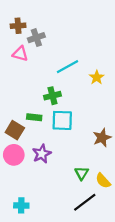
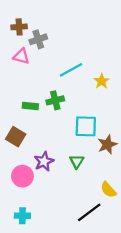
green rectangle: (34, 117) -> (30, 106), moved
cyan square: (62, 120) -> (86, 126), moved
pink circle: (14, 155) -> (22, 176), moved
green triangle: (82, 173) -> (77, 161), moved

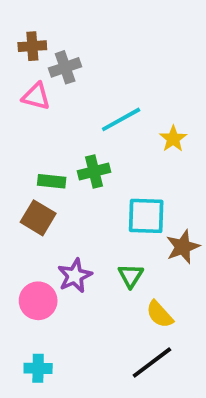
brown square: (16, 137) -> (38, 218), moved
yellow semicircle: (108, 190) -> (160, 314), moved

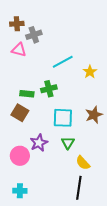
cyan square: (146, 216) -> (63, 118), moved
brown star: (183, 247) -> (94, 115), moved
black line: (152, 363) -> (79, 188), turned -45

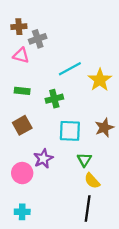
yellow star: (90, 72) -> (100, 80), size x1.5
green rectangle: (27, 94) -> (22, 91), moved
brown square: (20, 113) -> (22, 125), turned 30
green triangle: (68, 143) -> (84, 160), moved

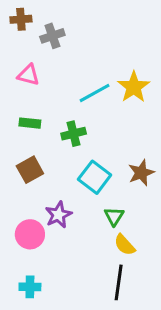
brown cross: (19, 27) -> (21, 19), moved
gray cross: (38, 39) -> (52, 36), moved
yellow star: (100, 80) -> (134, 87), moved
cyan square: (70, 131) -> (95, 177), turned 35

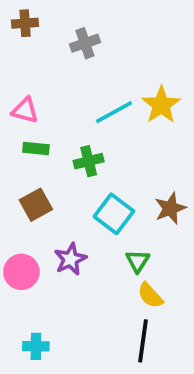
gray cross: (52, 36) -> (85, 43), moved
pink triangle: (28, 75) -> (25, 110), moved
pink circle: (30, 234) -> (21, 272), moved

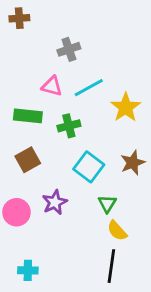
gray cross: (85, 43) -> (69, 49), moved
yellow star: (161, 105) -> (126, 107), moved
pink triangle: (25, 110) -> (52, 86), moved
green rectangle: (36, 148) -> (28, 116), size x1.4

